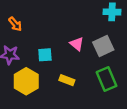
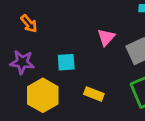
pink triangle: (77, 44) -> (106, 37), moved, turned 32

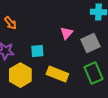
yellow rectangle: (94, 94) -> (57, 74), size x1.5

